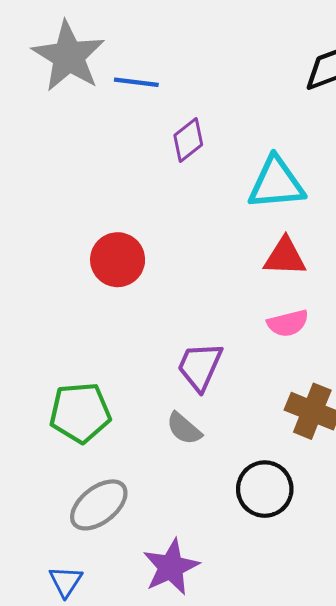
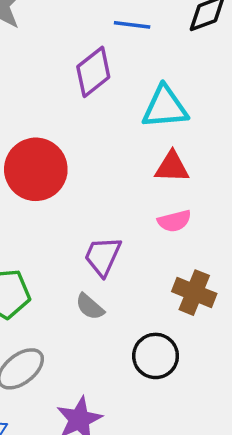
blue line: (136, 82) -> (132, 25), moved
purple diamond: (188, 140) -> (93, 72), size x1.4
red circle: (118, 260) -> (36, 169), size x1.4

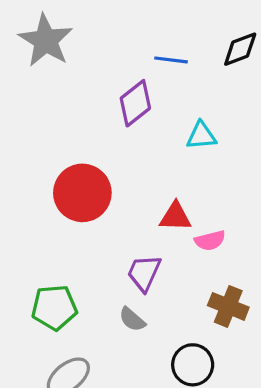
cyan triangle: (165, 107) -> (201, 136), size x0.7
red triangle: (172, 167) -> (175, 217), moved

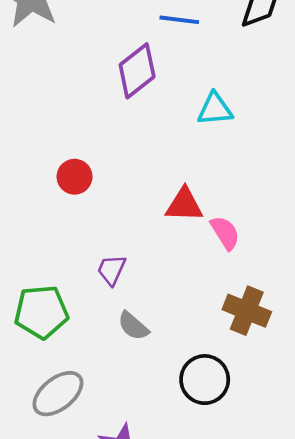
red circle: (82, 193) -> (75, 177), size x0.5
pink semicircle: (210, 240) -> (225, 233), turned -108
purple trapezoid: (144, 273) -> (112, 270), moved, size x0.7

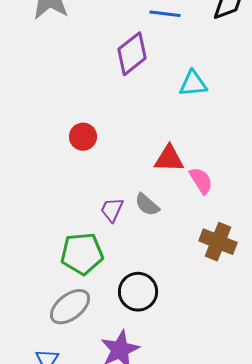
green pentagon: (41, 312) -> (82, 254), moved
gray semicircle: (133, 326) -> (147, 205), moved
black circle: (205, 380) -> (138, 292), moved

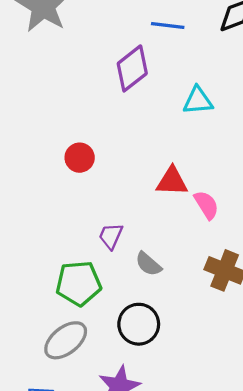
gray semicircle: (147, 205) -> (148, 264), moved

